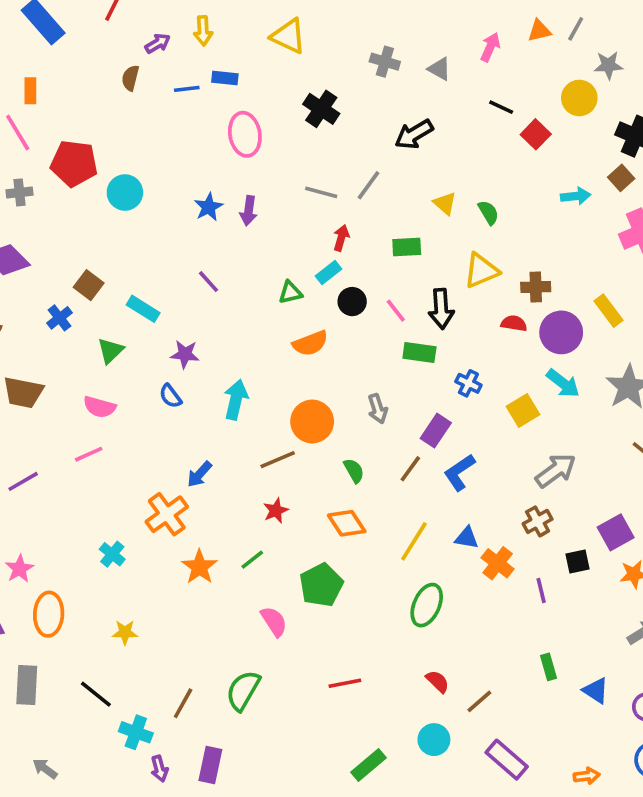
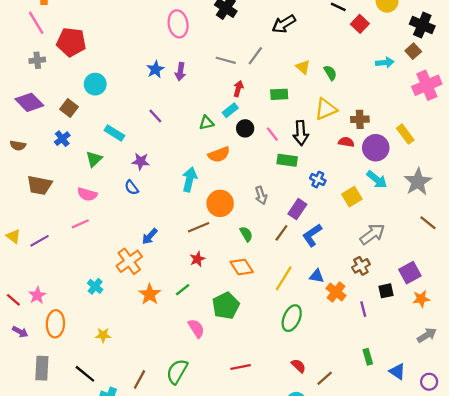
cyan circle: (125, 192) -> (95, 84), moved
brown square: (89, 285) -> (69, 108), moved
cyan arrow: (236, 400) -> (189, 180), moved

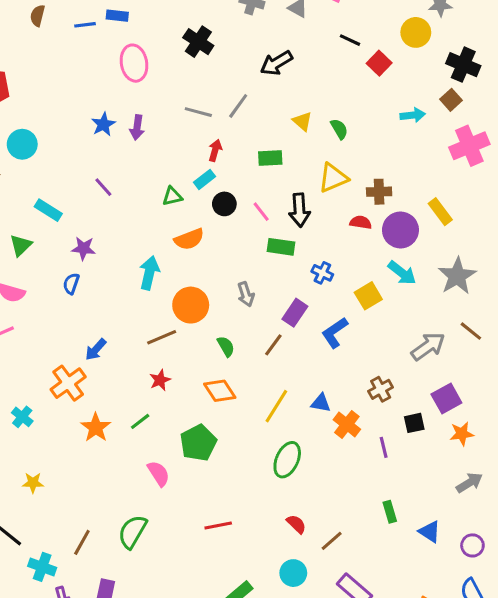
blue semicircle: (132, 187) -> (71, 284), turned 56
gray arrow: (372, 234) -> (428, 346), moved
blue L-shape: (312, 235) -> (335, 333), moved

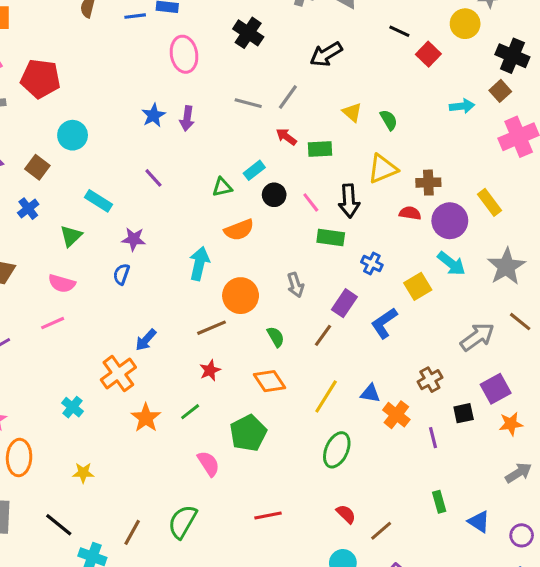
red arrow: (215, 150) -> (286, 137), moved, turned -70

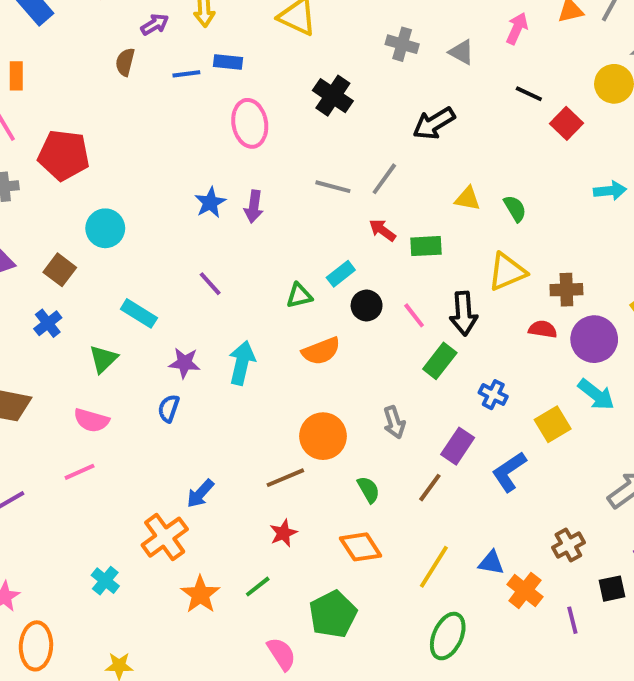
yellow triangle: (352, 112) -> (467, 199), turned -30
green rectangle: (331, 238) -> (440, 361), turned -60
cyan arrow: (199, 264) -> (242, 363), moved

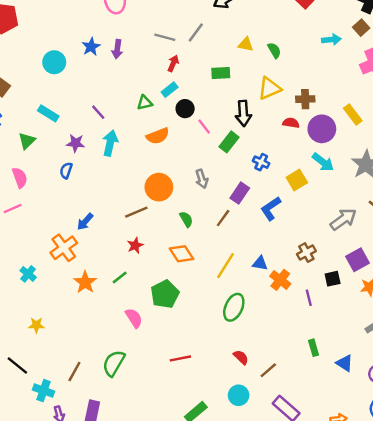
cyan circle: (105, 228) -> (54, 62), moved
red arrow: (382, 230) -> (173, 63), moved, turned 77
purple line: (210, 284) -> (98, 112), moved
pink line: (414, 315) -> (204, 126), moved
pink semicircle: (91, 420) -> (20, 178), turned -126

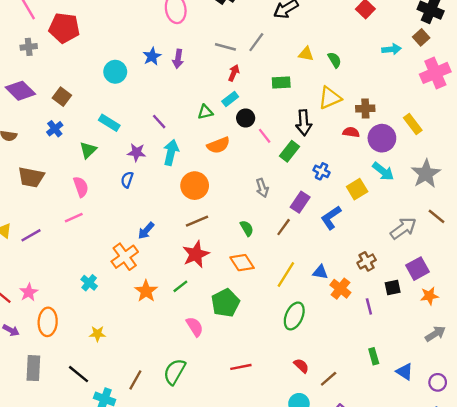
orange circle: (159, 187) -> (195, 186), moved
red star: (135, 245) -> (196, 254), size x1.6

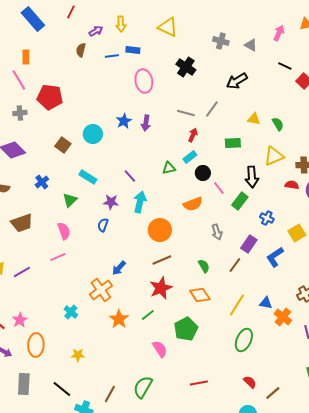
brown square: (62, 97) -> (63, 145), moved
orange semicircle: (218, 145) -> (193, 204), moved
brown trapezoid: (31, 177) -> (22, 223), turned -30

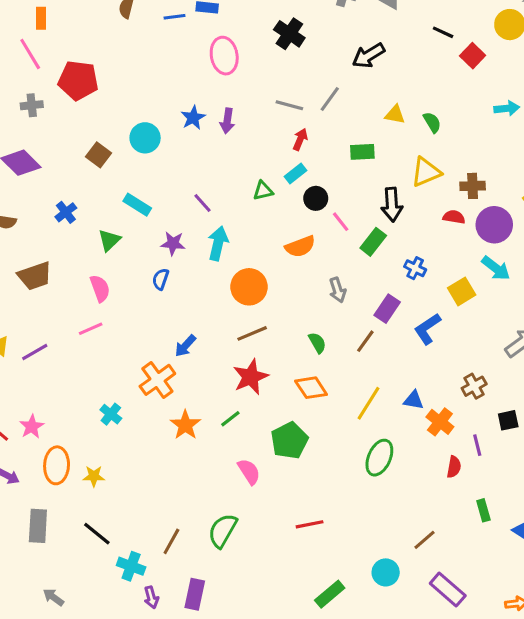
yellow star: (78, 355) -> (94, 476), moved
red semicircle: (250, 382) -> (454, 467), moved, turned 56

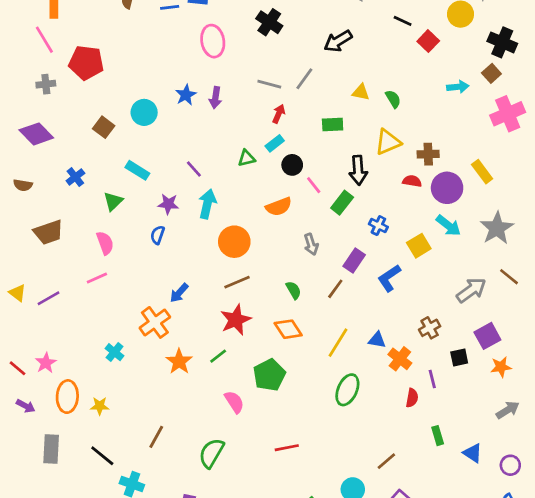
brown line: (171, 541) -> (156, 437), moved

